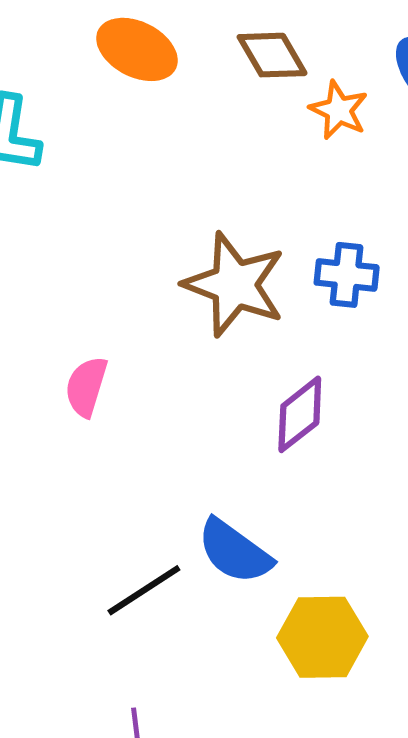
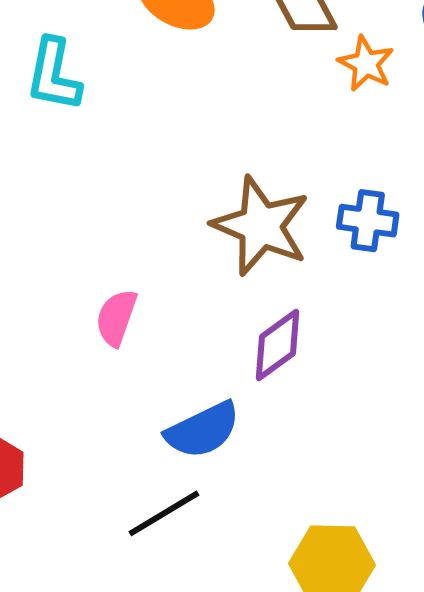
purple diamond: (300, 414) -> (278, 345), moved
blue semicircle: (235, 551) -> (203, 430), moved, turned -64

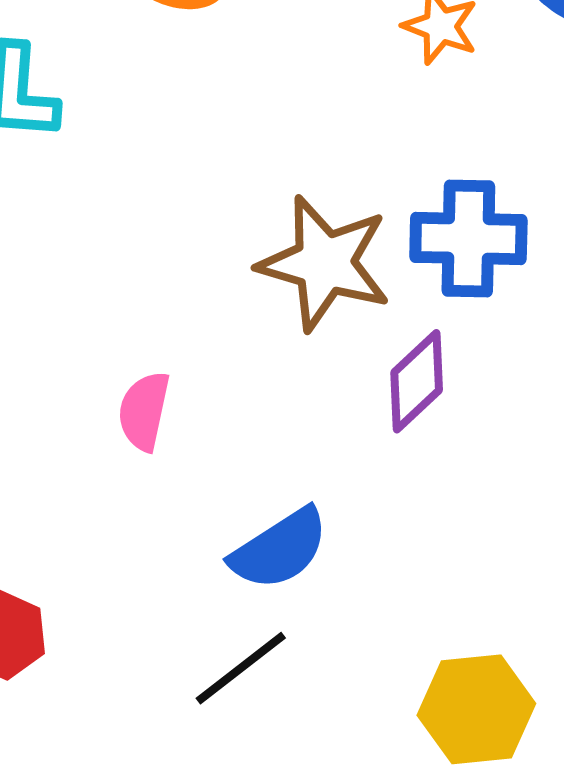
blue cross: (368, 221) -> (468, 238), size x1.4
purple diamond: (278, 345) -> (417, 381), moved

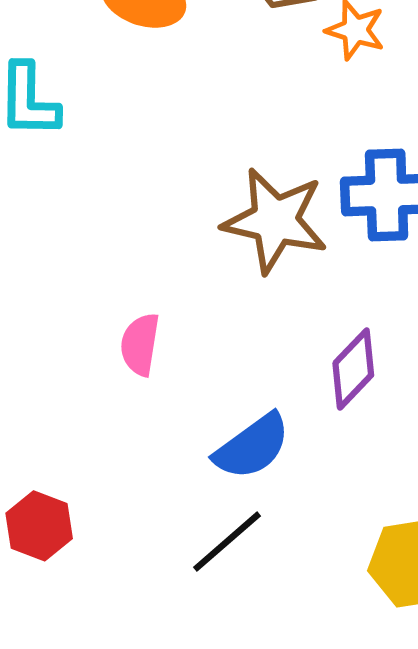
purple diamond: (417, 381) -> (353, 369), moved

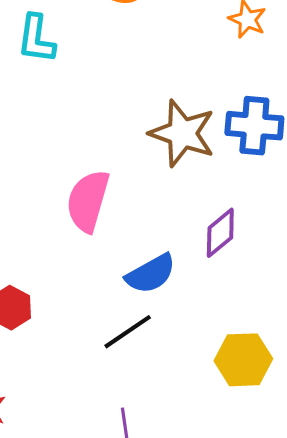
pink semicircle: (140, 344) -> (88, 201), size x1.6

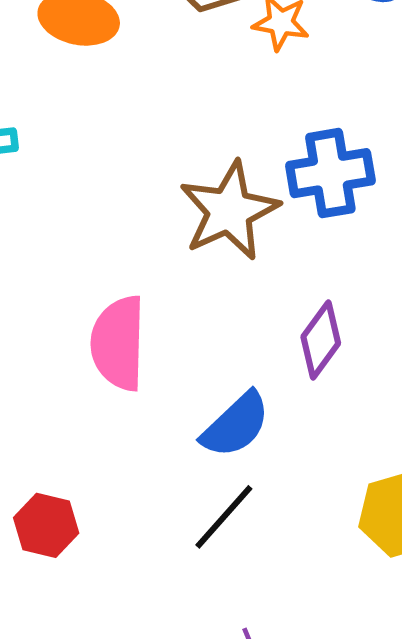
brown star: (182, 133) -> (229, 211), turned -30

